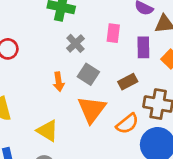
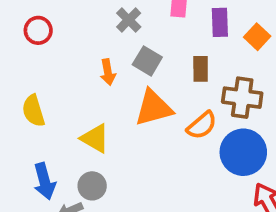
brown rectangle: (128, 82) -> (201, 69), turned -60
orange triangle: (92, 109) -> (153, 108), turned 40

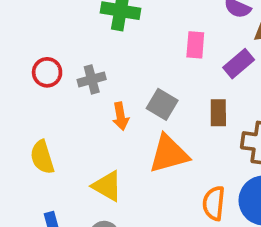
gray cross: (129, 20) -> (92, 79), moved, turned 30
purple rectangle: (220, 22) -> (239, 64), turned 52
orange semicircle: (202, 125) -> (214, 203), moved, turned 136

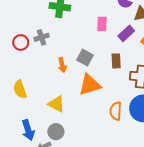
gray cross: (92, 79) -> (42, 37), moved

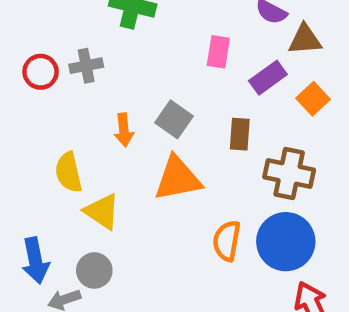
yellow semicircle: (20, 89) -> (69, 172), moved

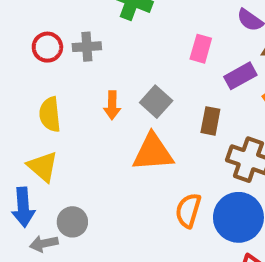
yellow semicircle: (69, 172) -> (50, 114), moved
yellow triangle: (102, 211) -> (43, 167), moved

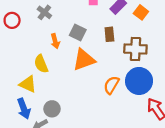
gray cross: (87, 47) -> (44, 12), moved, turned -32
yellow semicircle: (50, 114) -> (41, 64), moved
orange semicircle: (188, 210) -> (111, 85), turned 30

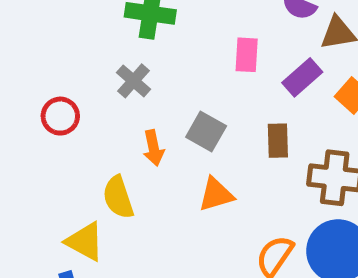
red circle: (12, 20) -> (60, 116), moved
orange triangle: (84, 60) -> (216, 194), size x0.7

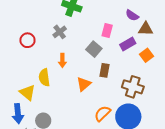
gray square: (206, 132) -> (94, 49), moved
brown rectangle: (278, 141) -> (104, 70), moved
orange triangle: (216, 194) -> (84, 84), turned -35

